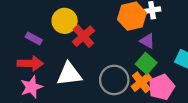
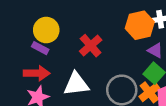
yellow circle: (65, 21) -> (46, 30), moved

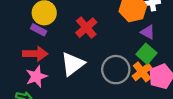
white triangle: (76, 84) -> (73, 64), turned -30

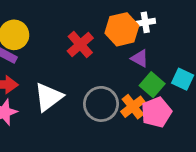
red cross: (86, 28) -> (80, 45), moved
green square: (147, 54) -> (152, 85), moved

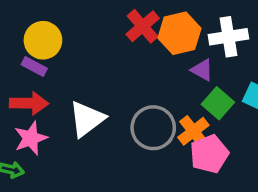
white cross: (145, 22) -> (228, 37), moved, size x1.5
red cross: (80, 45) -> (143, 26), moved
pink pentagon: (156, 112) -> (209, 154), moved

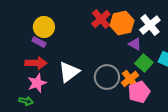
white cross: (228, 37) -> (150, 25), turned -30

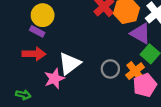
purple triangle: (135, 44) -> (140, 33), size x1.5
gray circle: (107, 77) -> (110, 69), size x0.7
pink star: (37, 83) -> (54, 79), moved

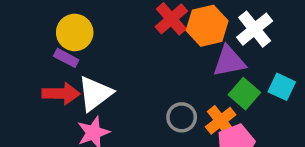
purple triangle: (140, 33) -> (229, 61), turned -40
white triangle: (69, 64) -> (95, 94), moved

